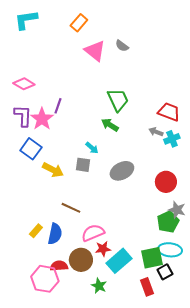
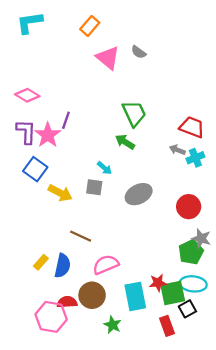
red star: (103, 249) -> (158, 283), moved
cyan rectangle: (119, 261) -> (135, 296), turned -60

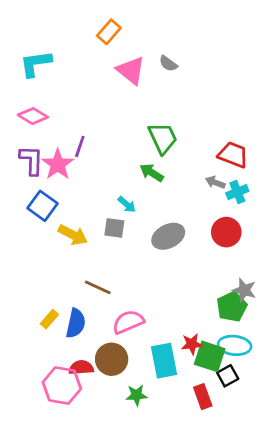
cyan L-shape: (30, 23) -> (36, 64), moved
red circle: (189, 207) -> (226, 232), moved
green square: (173, 293) -> (210, 356), turned 30
green star: (112, 325) -> (136, 395), turned -30

